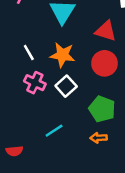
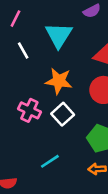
white line: (29, 53) -> (23, 50), moved

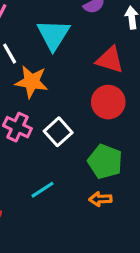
orange star: (59, 81) -> (32, 82), moved

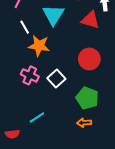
red triangle: (110, 60) -> (90, 20), moved
cyan line: (42, 190) -> (37, 118), moved

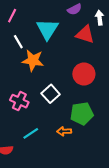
pink cross: (30, 75) -> (19, 101), moved
green pentagon: (87, 98) -> (82, 114), turned -30
orange arrow: (84, 123) -> (64, 131), moved

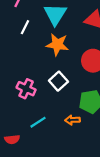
white line: (18, 42) -> (25, 27), turned 56
orange star: (33, 60) -> (57, 44), moved

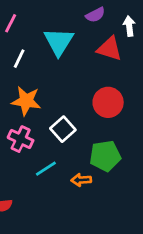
orange star: (57, 44) -> (26, 101), moved
cyan line: (38, 122) -> (46, 169), moved

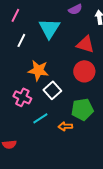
red triangle: (109, 49) -> (85, 44), moved
orange star: (26, 101) -> (38, 70), moved

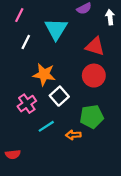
pink cross: (22, 97) -> (27, 104), turned 30

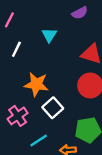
cyan triangle: (56, 29) -> (49, 35), size x0.6

